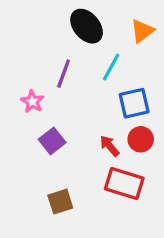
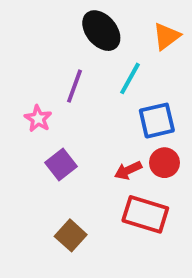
red arrow: (110, 146) -> (128, 170), turned -75
brown square: (60, 202) -> (71, 235), turned -30

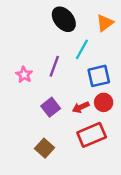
purple line: (74, 86) -> (54, 66), moved
purple square: (61, 165) -> (51, 107), moved
red rectangle: (145, 214) -> (92, 135), turned -40

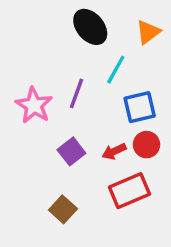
pink star: (24, 75) -> (34, 105), size x1.5

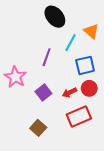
orange triangle: (148, 32) -> (91, 31), moved, turned -42
pink star: (34, 105) -> (15, 77), moved

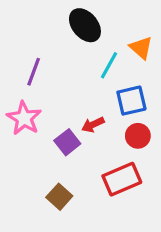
purple line: (47, 57) -> (34, 72), moved
red arrow: (69, 93) -> (93, 125), moved

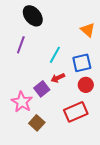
black ellipse: (85, 25) -> (33, 16), moved
cyan line: (109, 65) -> (55, 55), moved
pink star: (24, 118) -> (22, 102), moved

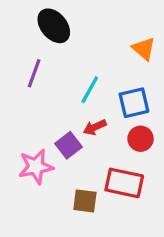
pink star: (22, 102) -> (36, 167), turned 30
red rectangle: (76, 112) -> (124, 183), turned 35
brown square: (37, 123) -> (85, 201), moved, turned -35

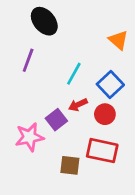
blue square: (134, 103) -> (110, 85), turned -30
red circle: (141, 139) -> (105, 114), moved

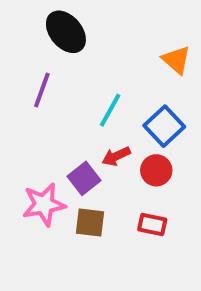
red rectangle: (102, 151) -> (152, 225), size x0.6
brown square: (70, 165) -> (90, 223), moved

